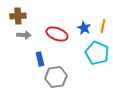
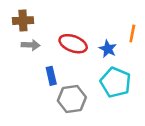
blue star: (84, 28) -> (108, 49), moved
cyan pentagon: (97, 53) -> (116, 82), moved

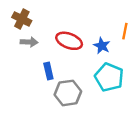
brown cross: (23, 21) -> (22, 19), turned 30

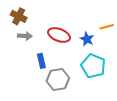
orange line: (125, 31) -> (107, 27), turned 64

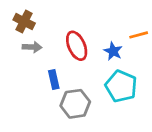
red ellipse: (59, 35) -> (77, 46), turned 45

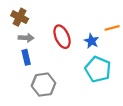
blue rectangle: (54, 79) -> (26, 57), moved
gray hexagon: (75, 104) -> (44, 85), moved

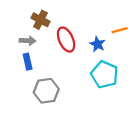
brown cross: (20, 17) -> (40, 20), moved

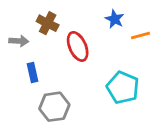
gray arrow: (28, 41) -> (19, 41), moved
blue star: (97, 44) -> (115, 19), moved

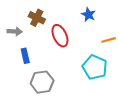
orange line: (141, 36) -> (108, 40), moved

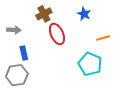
brown cross: (37, 18) -> (44, 14), moved, turned 35
gray hexagon: (42, 82) -> (17, 75), moved

